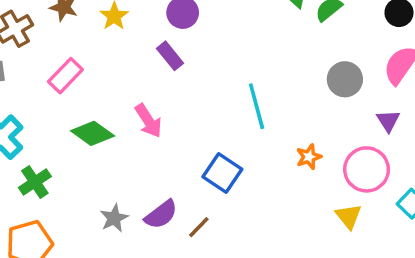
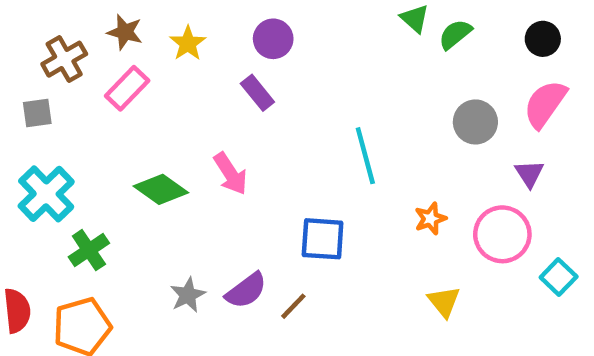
pink rectangle: (65, 76) -> (127, 88), moved
blue square: (222, 173) -> (323, 239), turned -30
yellow triangle: (349, 216) -> (444, 302), moved

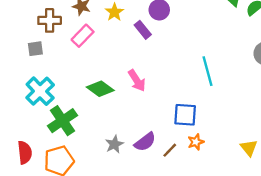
brown cross: (64, 59) -> (50, 20), turned 30
purple rectangle: (257, 93) -> (143, 30), moved
orange star: (430, 219) -> (196, 142), moved
green cross: (89, 250) -> (63, 121), size x1.4

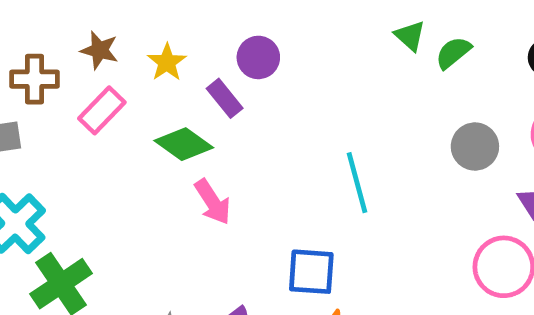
green diamond: (100, 89) -> (184, 144), moved

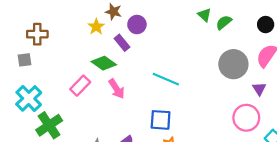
brown star: (99, 50) -> (113, 12), moved
pink rectangle: (102, 110) -> (80, 86), moved
gray circle: (475, 147) -> (233, 64), size x1.4
cyan line: (357, 183) -> (166, 79), moved, turned -52

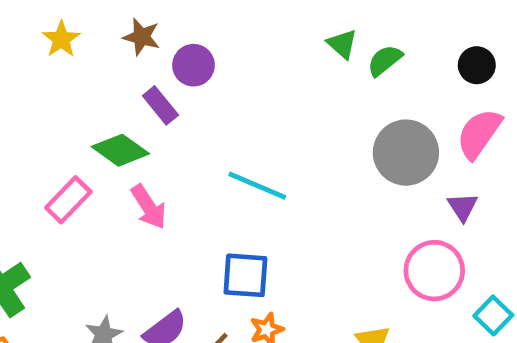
yellow star: (96, 27) -> (61, 39), moved

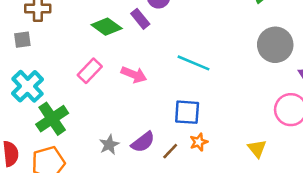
green diamond: (120, 150) -> (107, 27), moved
pink arrow: (149, 207) -> (134, 75), turned -35

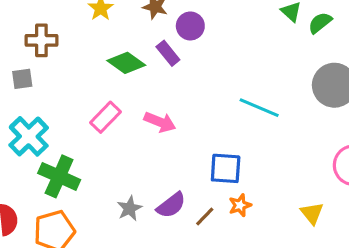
cyan line: (194, 63) -> (259, 108), moved
green cross: (52, 119) -> (59, 176), turned -32

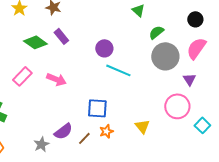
green semicircle: (320, 23) -> (156, 32), moved
purple circle: (190, 26) -> (104, 48), moved
gray star: (130, 208) -> (41, 144), moved
yellow triangle: (312, 213) -> (142, 126), moved

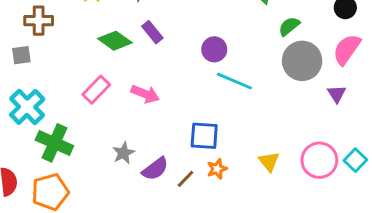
pink circle: (177, 106) -> (319, 160), moved
gray star: (41, 144) -> (124, 153), moved

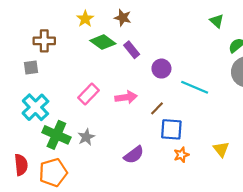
green diamond: (115, 41) -> (103, 42), moved
purple circle: (214, 49) -> (161, 69), moved
pink arrow: (145, 94) -> (126, 97), turned -30
gray star: (124, 153) -> (86, 137), moved
brown line: (185, 179) -> (157, 108), moved

